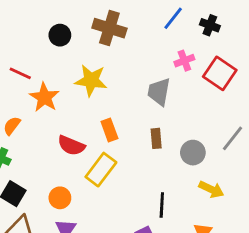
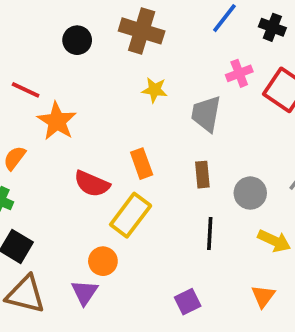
yellow star: (91, 80) -> (154, 90), moved, size x0.6
orange circle: (60, 198) -> (103, 261), moved
black line: (162, 205) -> (210, 234), moved

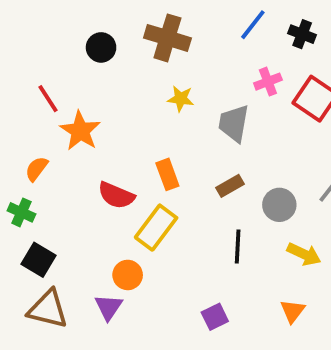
red line: (26, 90) -> (48, 99), turned 32
brown rectangle: (202, 175) -> (230, 186), turned 65

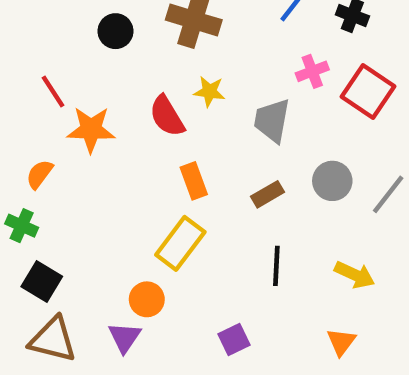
orange star: (80, 131) -> (91, 129), turned -30
red semicircle: (116, 195) -> (167, 116), moved, turned 36
gray circle: (279, 205) -> (332, 181), moved
purple square: (215, 317) -> (234, 340), moved

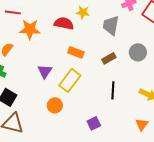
red line: (53, 91) -> (13, 12), turned -49
red semicircle: (167, 116) -> (64, 23), turned 132
orange rectangle: (194, 181) -> (76, 52), turned -49
purple triangle: (124, 337) -> (45, 71), moved

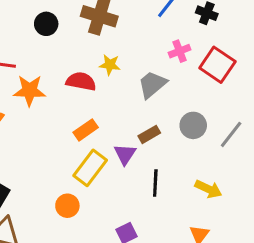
gray trapezoid: (111, 25) -> (152, 84), turned 40
orange rectangle: (76, 52) -> (86, 130), moved, turned -56
purple triangle: (45, 71) -> (125, 154), moved

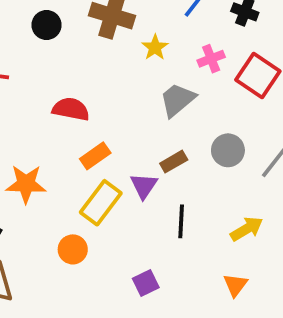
yellow star: (110, 65) -> (155, 47), moved, turned 30
red semicircle: (81, 81) -> (71, 109), moved
orange star: (30, 91) -> (26, 184), moved
yellow arrow: (208, 189) -> (247, 229), turned -56

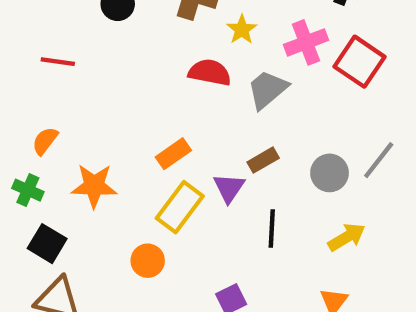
pink cross: (211, 59) -> (306, 42), size x1.4
red semicircle: (71, 109) -> (210, 72), moved
gray circle: (228, 150) -> (330, 173), moved

